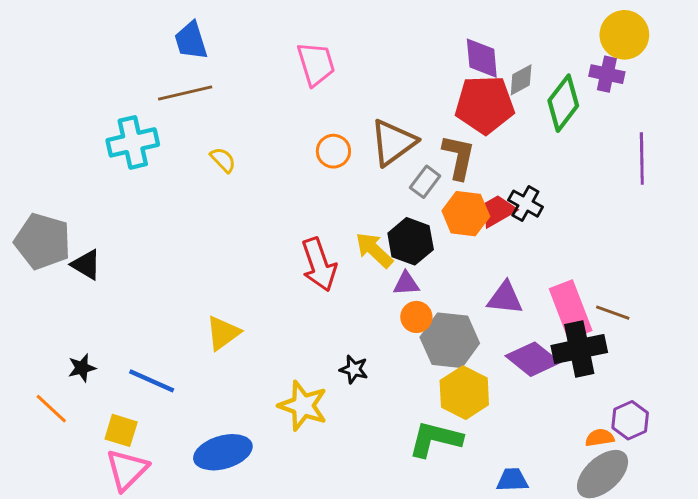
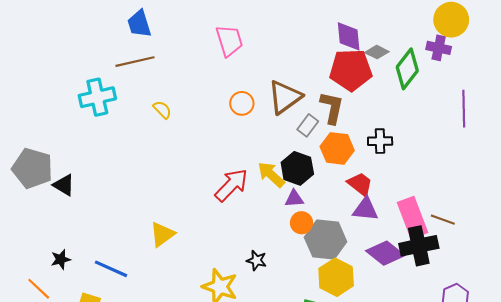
gray diamond: (521, 80) -> (377, 52), turned 55
black cross: (525, 204) -> (380, 141), turned -30
red trapezoid: (498, 211) -> (360, 184), moved, turned 68
red arrow: (319, 265) -> (231, 185), turned -117

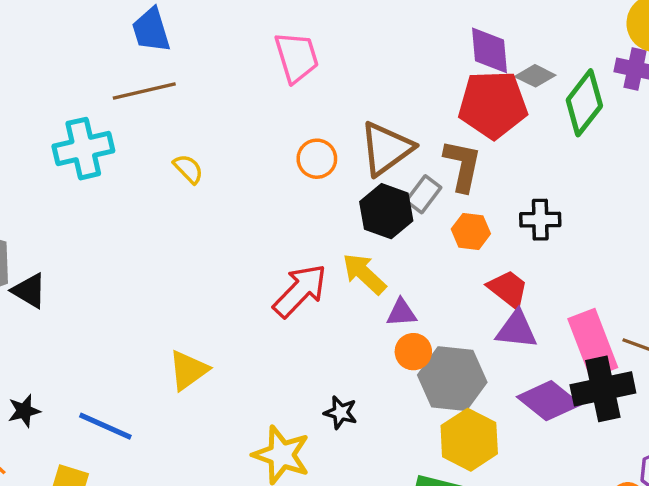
orange hexagon: (337, 148) -> (471, 231), size x0.7
black hexagon: (297, 168) -> (386, 211), moved

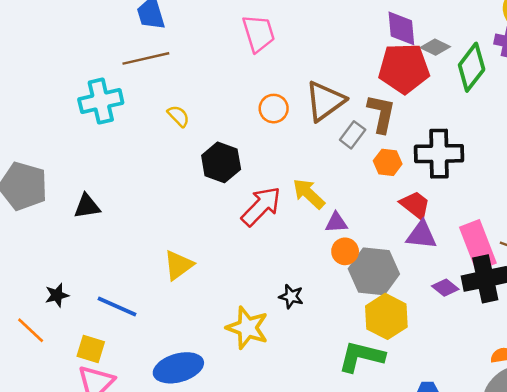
black hexagon: (386, 211) -> (221, 162), moved
black cross: (540, 220) -> (439, 154), size x1.6
black triangle: (29, 291) -> (87, 206), moved, turned -40
purple diamond: (549, 401) -> (445, 288), size x0.6

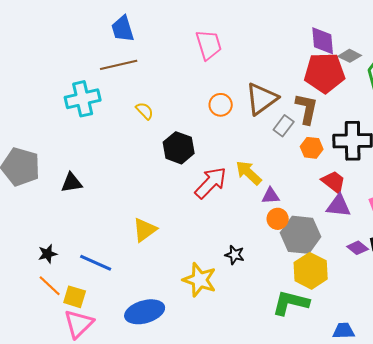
orange line: (31, 330) -> (50, 286), moved

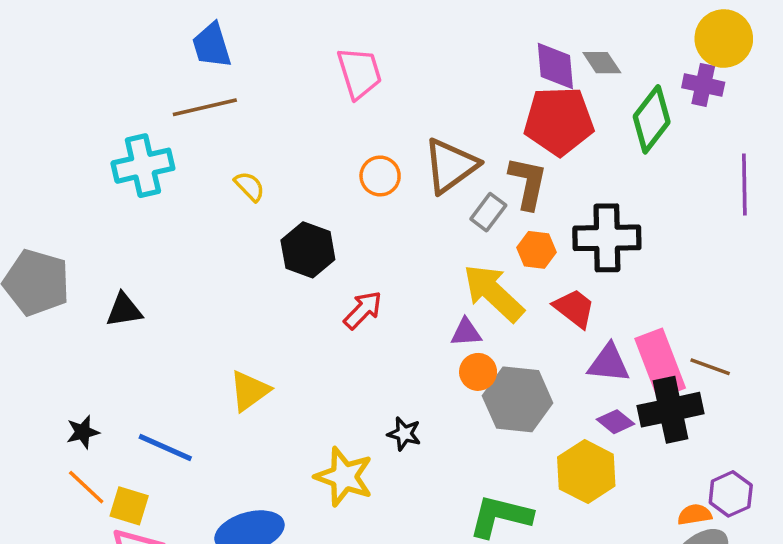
gray diamond: (350, 56) -> (602, 63), moved, turned 30
yellow arrow: (249, 173) -> (494, 293), moved, size x1.4
red arrow: (211, 183) -> (363, 310), size x0.7
purple triangle: (339, 206) -> (609, 363), moved
yellow hexagon: (311, 271) -> (586, 472), moved

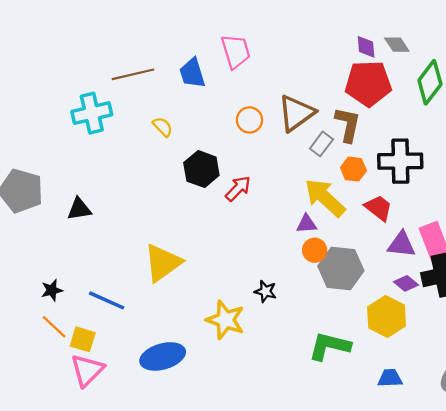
blue trapezoid: (212, 45) -> (192, 73), moved
purple diamond: (555, 66) -> (366, 47), size x0.7
red arrow: (363, 310) -> (238, 189), moved
yellow triangle: (249, 391) -> (163, 263), size x1.4

